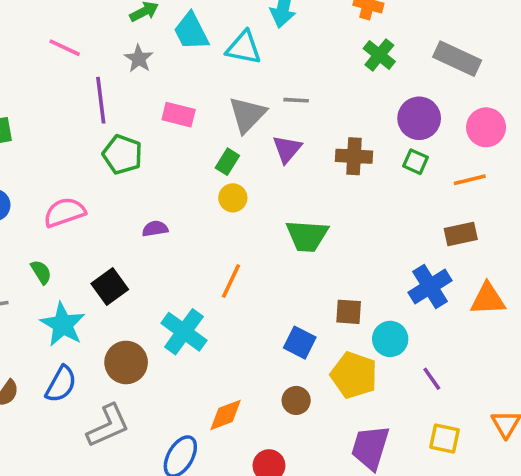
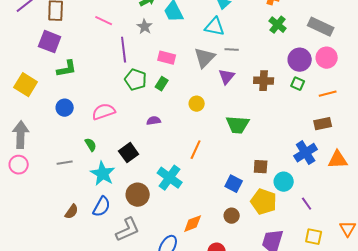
cyan triangle: (244, 48) -> (215, 27), moved
pink circle: (486, 127) -> (327, 58), moved
green rectangle: (227, 162) -> (162, 84), moved

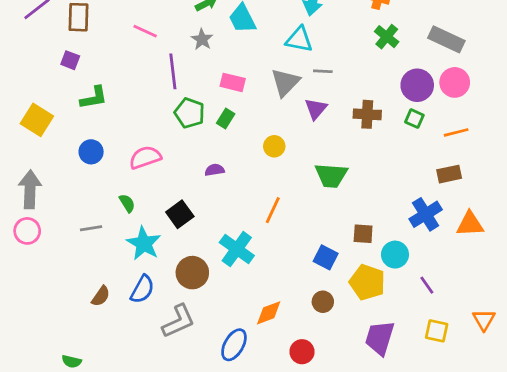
purple square: (50, 42) -> (70, 60), size x0.6

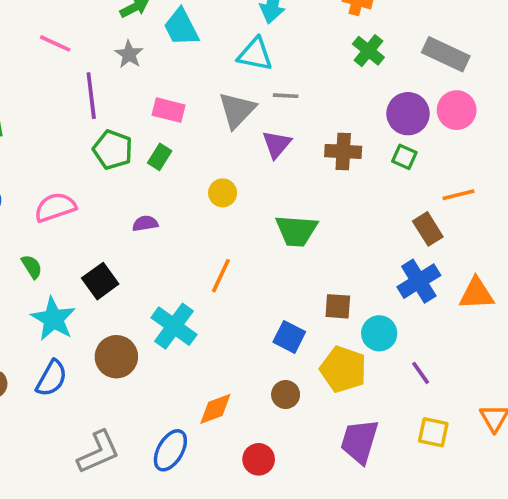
orange line: (456, 132) -> (458, 195), moved
brown rectangle: (449, 174) -> (428, 229), moved, turned 70
gray L-shape: (178, 321) -> (98, 452), moved

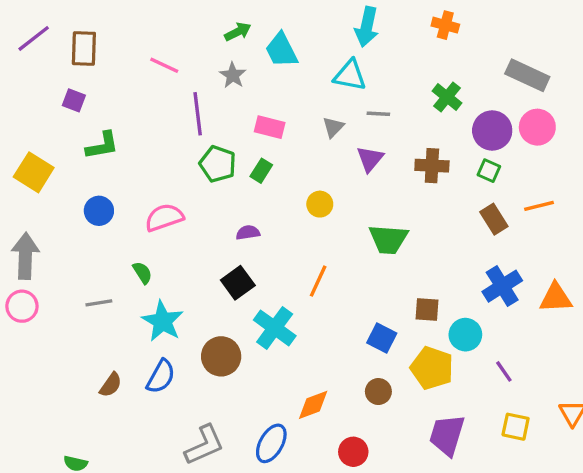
green cross: (368, 51) -> (447, 97), moved
gray triangle: (237, 110) -> (333, 127), size x0.6
brown rectangle: (428, 229) -> (494, 219), moved
black square: (100, 281) -> (238, 283), moved

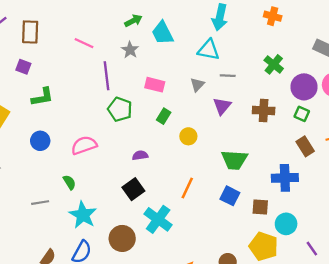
green rectangle: (261, 171) -> (164, 116), moved
blue cross: (502, 286) -> (285, 178), moved, turned 30
blue square: (382, 338) -> (230, 196), moved

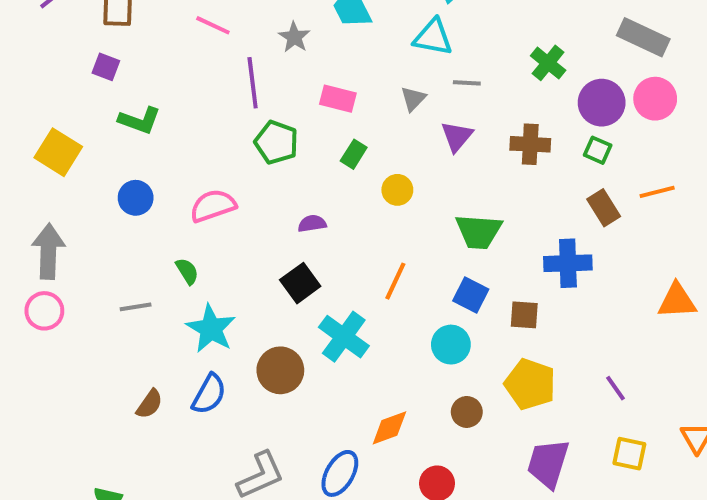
green L-shape: (42, 97) -> (140, 120), turned 30
cyan circle: (286, 224) -> (451, 345), moved

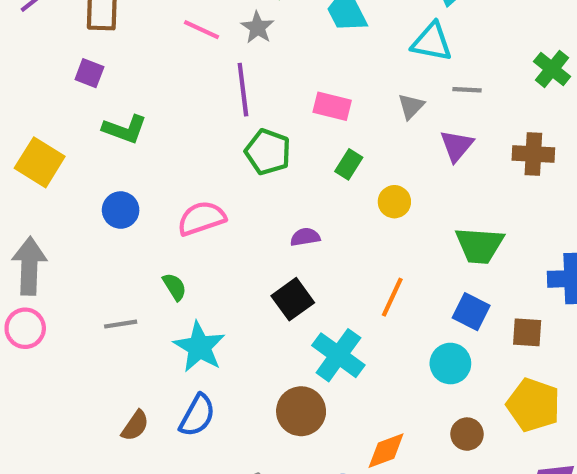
gray star: (294, 37) -> (257, 27), moved
brown circle: (280, 370) -> (301, 411), moved

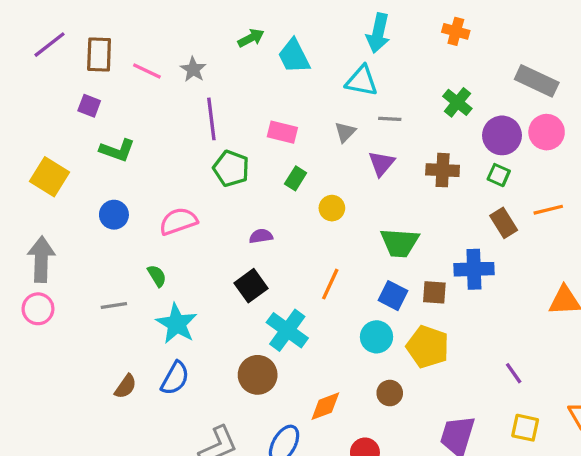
gray star: (257, 27) -> (193, 69), moved
pink line: (201, 30) -> (147, 71), moved
brown square: (527, 332) -> (434, 292), moved
yellow pentagon: (533, 405) -> (428, 347), moved

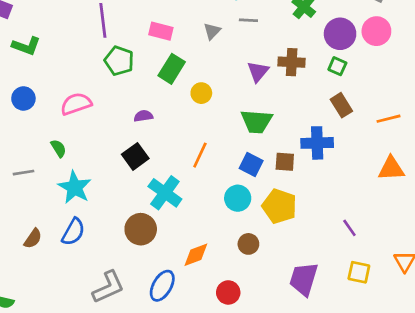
purple triangle: (381, 163) -> (258, 72), moved
green rectangle: (296, 178) -> (172, 69), size x1.5
orange line: (548, 210) -> (389, 119), moved

